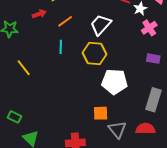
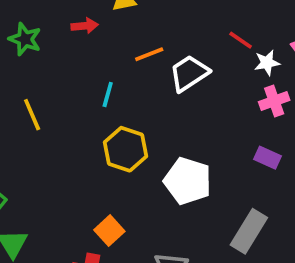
orange line: (65, 21) -> (149, 54), moved
yellow hexagon: (95, 53) -> (125, 149), moved
orange square: (101, 113) -> (109, 231), moved, turned 35

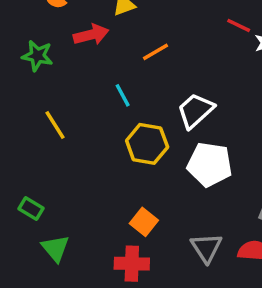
red arrow: (85, 26) -> (91, 35), size x1.4
white trapezoid: (189, 73) -> (196, 111), moved
cyan line: (108, 94) -> (123, 95), turned -35

